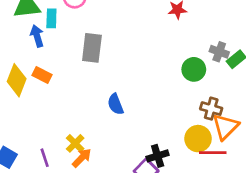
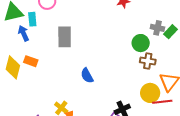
brown cross: (211, 109) -> (148, 61), moved

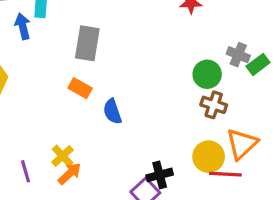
orange rectangle: (31, 61) -> (80, 88), moved

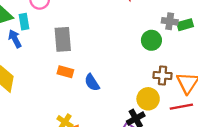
green rectangle: (258, 64) -> (185, 25), turned 35
brown cross: (214, 105) -> (163, 76), moved
yellow circle: (209, 157) -> (148, 99), moved

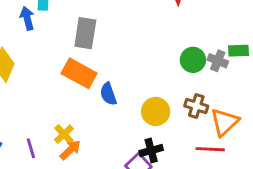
gray cross: (170, 21) -> (218, 61), moved
orange rectangle: (65, 72) -> (79, 73), size x1.6
yellow circle: (148, 99) -> (156, 111), moved

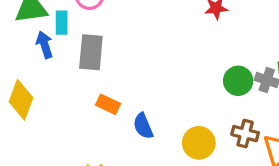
gray rectangle: (85, 33) -> (91, 52), moved
orange rectangle: (79, 73) -> (108, 104), size x0.6

